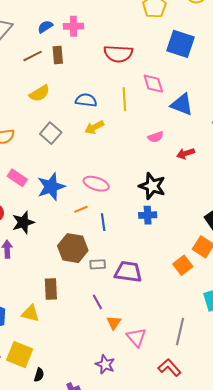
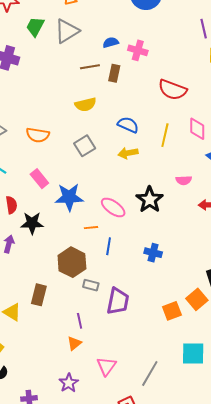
black star: (152, 186) -> (150, 200), moved
purple trapezoid: (128, 272) -> (118, 301), turned 76
orange triangle: (114, 323) -> (74, 343), moved

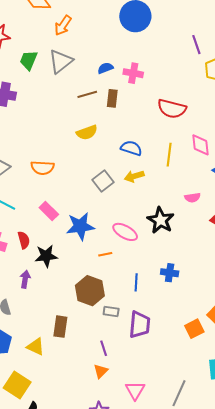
gray square: (85, 146) -> (103, 181), moved
blue line: (109, 246) -> (136, 282), moved

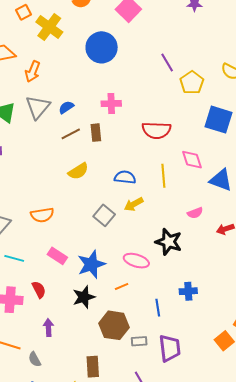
blue semicircle: (105, 68) -> (66, 107), moved
black star: (46, 256) -> (84, 297), moved

